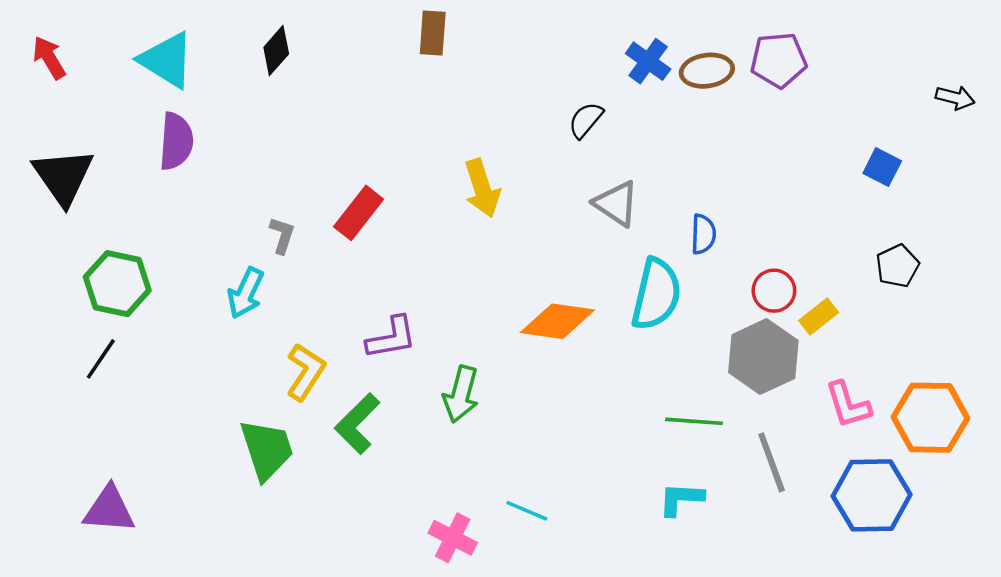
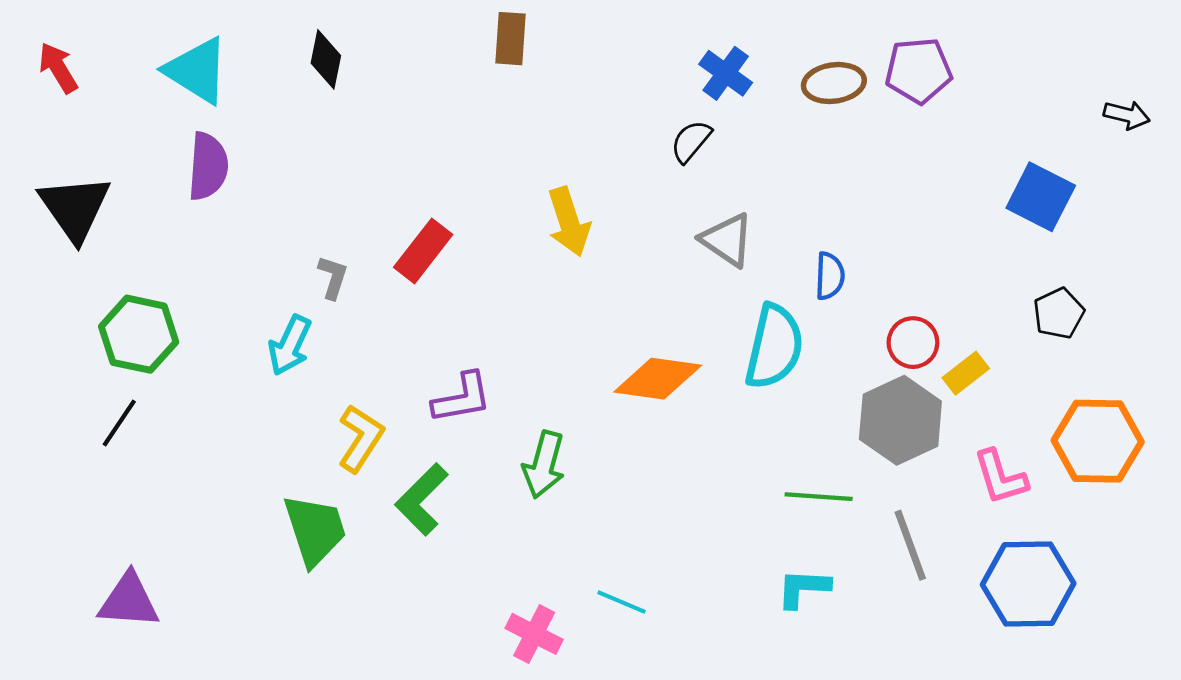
black diamond: (276, 51) -> (326, 59), turned -30
blue cross: (648, 61) -> (726, 73), moved
blue square: (882, 167) -> (1041, 197), size x1.5
orange hexagon: (930, 418) -> (1098, 441), moved

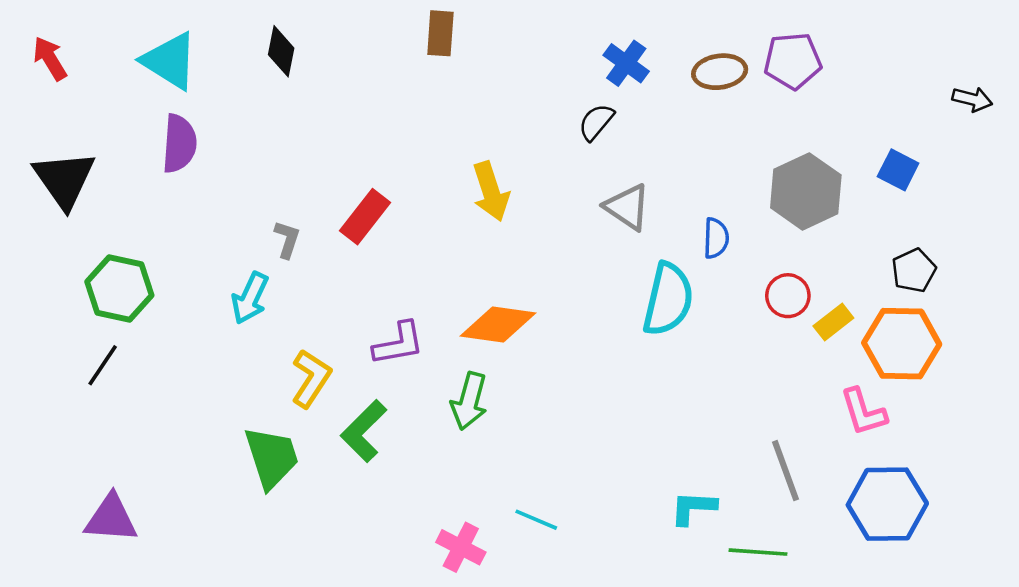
blue square: (1041, 197) -> (898, 170), size x0.7
orange diamond: (658, 379) -> (498, 324), moved
gray hexagon: (900, 420) -> (806, 191), moved
orange hexagon: (1098, 441) -> (902, 344), moved
green line: (819, 497) -> (758, 552), moved

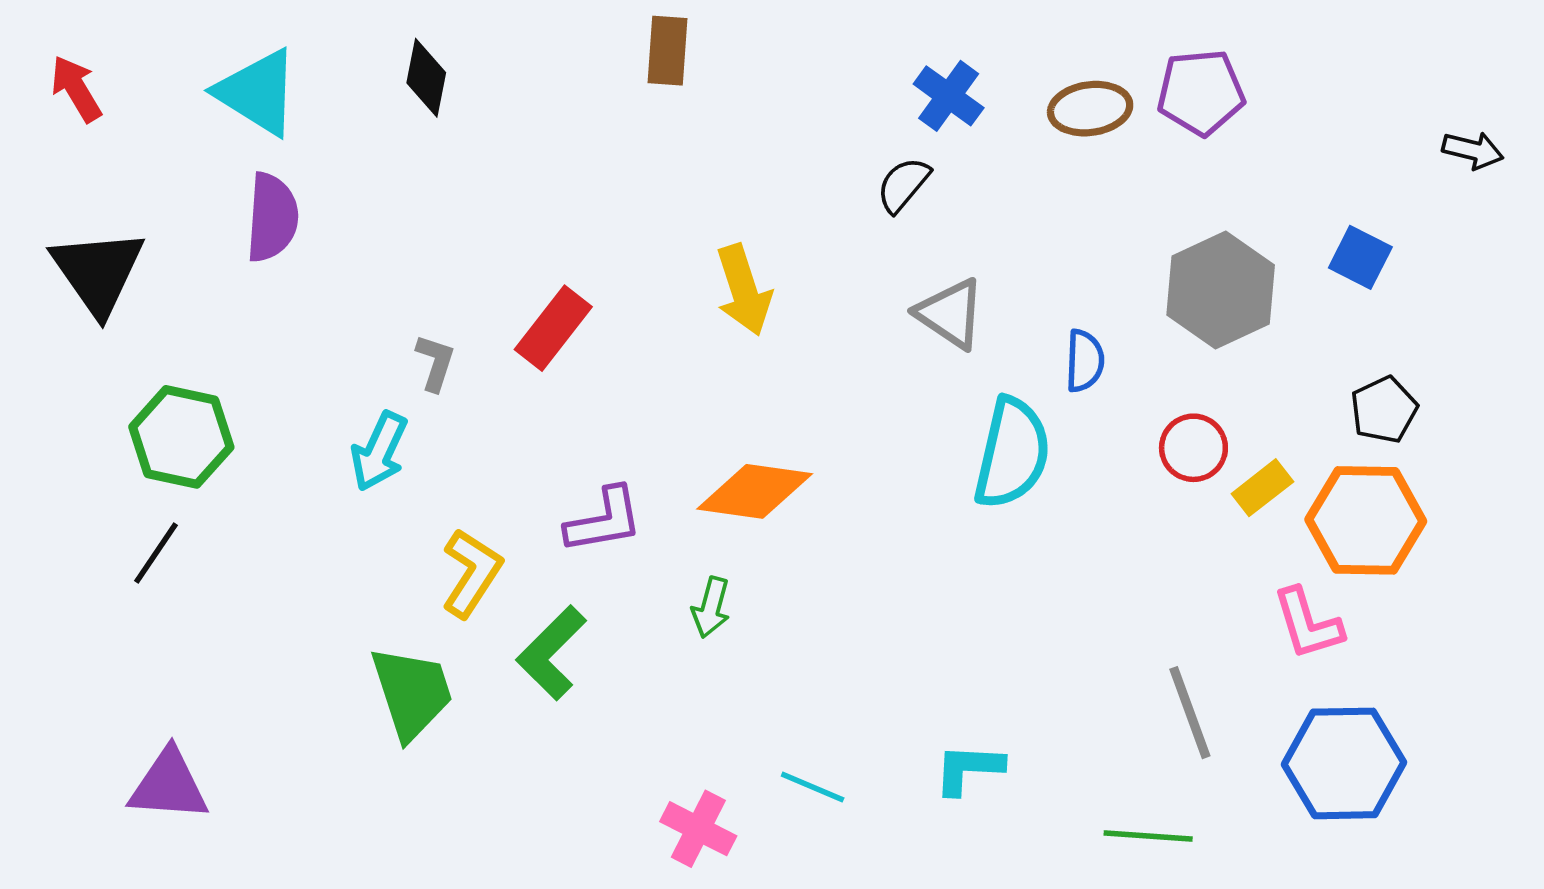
green arrow: (469, 401) -> (711, 607), size x0.7
cyan L-shape: (693, 508) -> (969, 769), moved

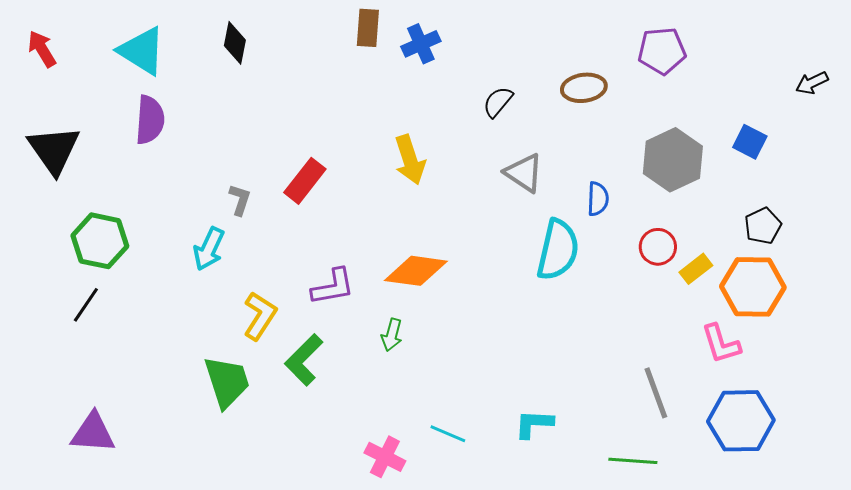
blue cross: (949, 96) -> (421, 44), moved, turned 30
brown ellipse: (1090, 109) -> (584, 88), moved
black arrow: (1473, 150) -> (812, 83), turned 140

